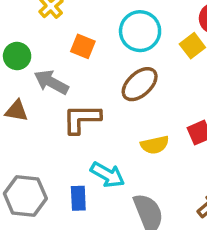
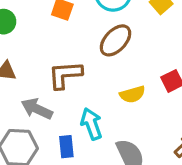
gray arrow: (51, 82) -> (37, 109), moved
cyan arrow: (108, 175) -> (91, 124), turned -136

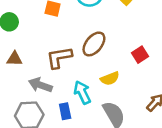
brown ellipse: (116, 40) -> (94, 44), moved
yellow semicircle: (132, 94) -> (110, 79), moved

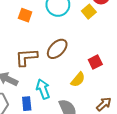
yellow semicircle: (110, 79) -> (78, 80), moved, turned -35

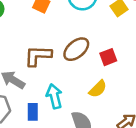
red square: (95, 62) -> (108, 57), moved

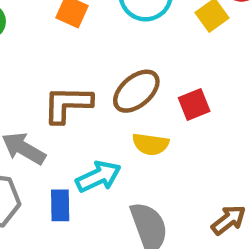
yellow semicircle: (98, 89) -> (151, 144), moved, turned 54
cyan arrow: (54, 96) -> (98, 177), turned 80

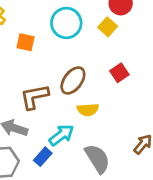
red square: (194, 104) -> (119, 73), moved
blue rectangle: (60, 205) -> (43, 157), turned 54

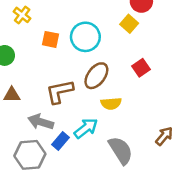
cyan circle: (66, 23) -> (85, 37), moved
blue rectangle: (43, 157) -> (60, 141), moved

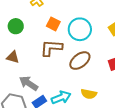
brown L-shape: (60, 92) -> (51, 48), moved
yellow semicircle: (111, 104) -> (89, 94), moved

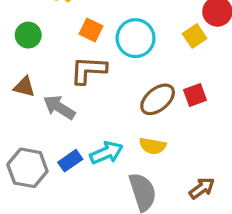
brown ellipse: (80, 61) -> (158, 99), moved
gray arrow: (29, 83) -> (59, 107), moved

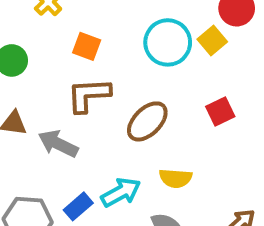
cyan circle: (136, 38) -> (168, 42), moved
brown ellipse: (158, 99) -> (147, 121), moved

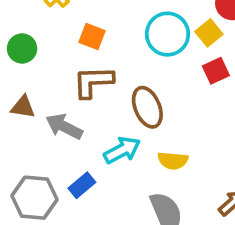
red square: (220, 111) -> (216, 71), moved
brown ellipse: (147, 121) -> (147, 107), turned -69
cyan arrow: (121, 192) -> (122, 150), moved

